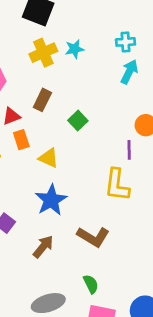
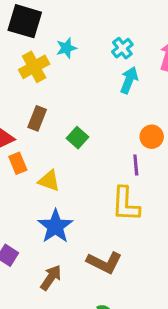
cyan cross: (125, 42) -> (122, 48), turned -30
cyan star: (74, 49) -> (66, 48), moved

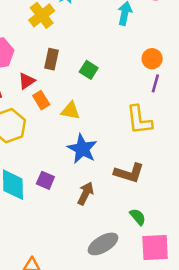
purple line: (136, 165) -> (155, 83), moved, turned 30

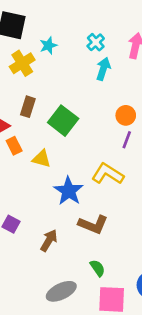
green square: (89, 70) -> (63, 121), size x1.6
yellow L-shape: (139, 120) -> (108, 174), turned 124
blue star: (82, 149) -> (69, 191), moved

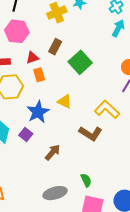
yellow triangle: (42, 159) -> (65, 102), moved
blue star: (69, 191) -> (38, 112), moved
brown L-shape: (93, 225) -> (91, 133), moved

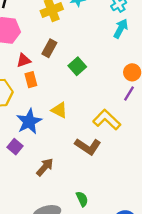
green square: (80, 62) -> (77, 66), size x0.7

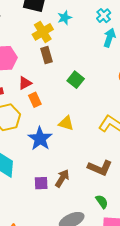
brown rectangle: (49, 48) -> (46, 55), moved, turned -35
brown L-shape: (88, 146) -> (100, 168), moved
purple square: (15, 147) -> (41, 183), moved, turned -32

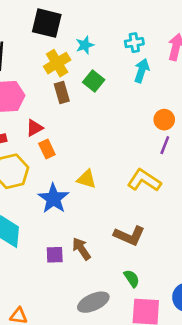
cyan cross: (104, 16) -> (134, 43), turned 32
green square: (76, 80) -> (94, 81), moved
brown arrow: (62, 178) -> (81, 249), turned -66

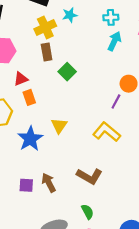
green square: (94, 81) -> (67, 72), moved
purple line: (165, 145) -> (116, 101), moved
yellow triangle: (86, 179) -> (59, 126), turned 42

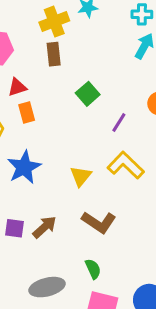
green square: (67, 72) -> (88, 94), moved
purple line: (116, 101) -> (119, 123), moved
yellow triangle: (59, 126) -> (81, 176), moved
brown arrow: (49, 183) -> (44, 227), turned 72

